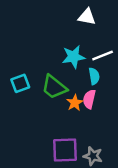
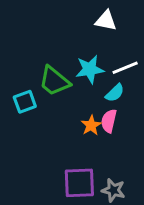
cyan semicircle: (94, 76) -> (115, 93), turned 56
green trapezoid: (54, 87) -> (54, 81), moved

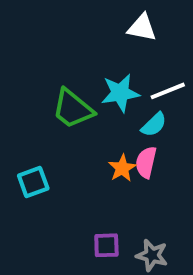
cyan square: (25, 102) -> (33, 182), moved
purple square: (79, 183) -> (106, 245), size x0.6

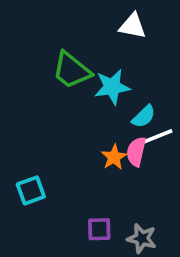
white line: (168, 91) -> (157, 137), moved
green trapezoid: (73, 109) -> (72, 70), moved
cyan square: (33, 182) -> (31, 190), moved

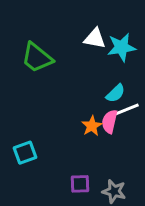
white triangle: (133, 26) -> (95, 38), moved
green trapezoid: (72, 70) -> (37, 58), moved
cyan star: (112, 87) -> (121, 47), moved

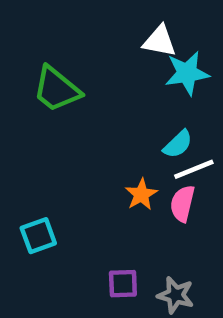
white triangle: (95, 38) -> (160, 41), moved
pink semicircle: (110, 122) -> (182, 204), moved

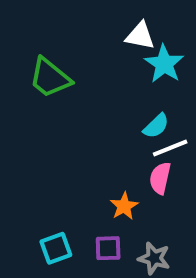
cyan star: (187, 73) -> (164, 64), turned -30
orange star: (141, 194) -> (124, 206), moved
cyan square: (38, 236) -> (56, 248), moved

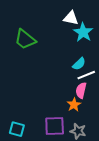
orange star: (124, 206) -> (74, 105), moved
cyan square: (56, 248) -> (17, 129), moved, turned 35
purple square: (108, 248) -> (55, 126), size x1.5

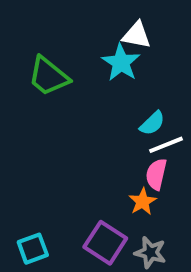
cyan star: (83, 32) -> (121, 63), moved
purple square: (55, 126) -> (105, 243), turned 35
cyan square: (17, 129) -> (33, 249), turned -35

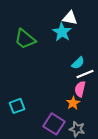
cyan square: (33, 249) -> (17, 106), moved

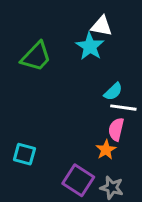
green trapezoid: (25, 39) -> (36, 57), turned -85
white line: (85, 74) -> (123, 108), turned 30
cyan square: (17, 106) -> (24, 154), turned 35

